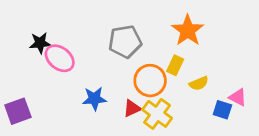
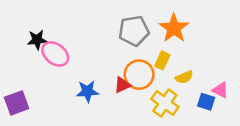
gray pentagon: (125, 42) -> (134, 31), moved
red triangle: (132, 108) -> (122, 85), moved
yellow cross: (157, 114) -> (165, 103), moved

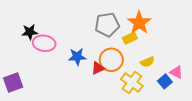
pink ellipse: (55, 54) -> (44, 43), turned -30
yellow rectangle: (162, 60) -> (130, 38), moved, turned 40
blue star: (87, 91) -> (77, 57), moved
blue square: (206, 102) -> (165, 81), turned 32

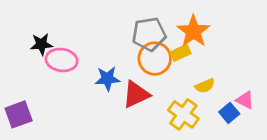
orange circle: (111, 60) -> (155, 59), moved
red triangle: (98, 68) -> (136, 94), size x1.5

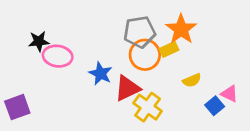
blue star: (107, 79) -> (101, 74), turned 30
yellow cross: (183, 114) -> (148, 107), moved

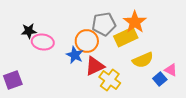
yellow rectangle: (169, 49) -> (126, 37), size x1.6
orange circle: (145, 55) -> (87, 41), moved
yellow semicircle: (192, 80) -> (143, 60), size x1.5

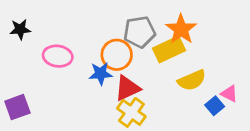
black star: (29, 31) -> (20, 29), moved
blue star: (75, 55) -> (101, 74), turned -30
yellow cross: (110, 80) -> (131, 112), moved

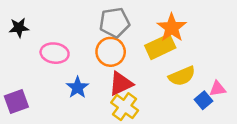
gray pentagon: (139, 32) -> (114, 23), moved
blue star: (101, 74) -> (77, 87), moved, turned -30
pink triangle: (229, 94) -> (218, 89), turned -36

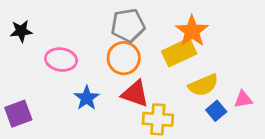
red triangle: (121, 84) -> (135, 94), turned 44
blue square: (204, 100) -> (216, 111), moved
yellow cross: (125, 107) -> (158, 119), moved, turned -32

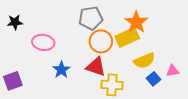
orange circle: (124, 58) -> (101, 41), moved

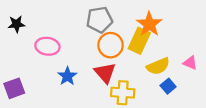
yellow rectangle: (127, 37) -> (139, 41), turned -40
red triangle: (96, 67) -> (105, 73), turned 30
pink triangle: (173, 71) -> (190, 63), moved, turned 32

